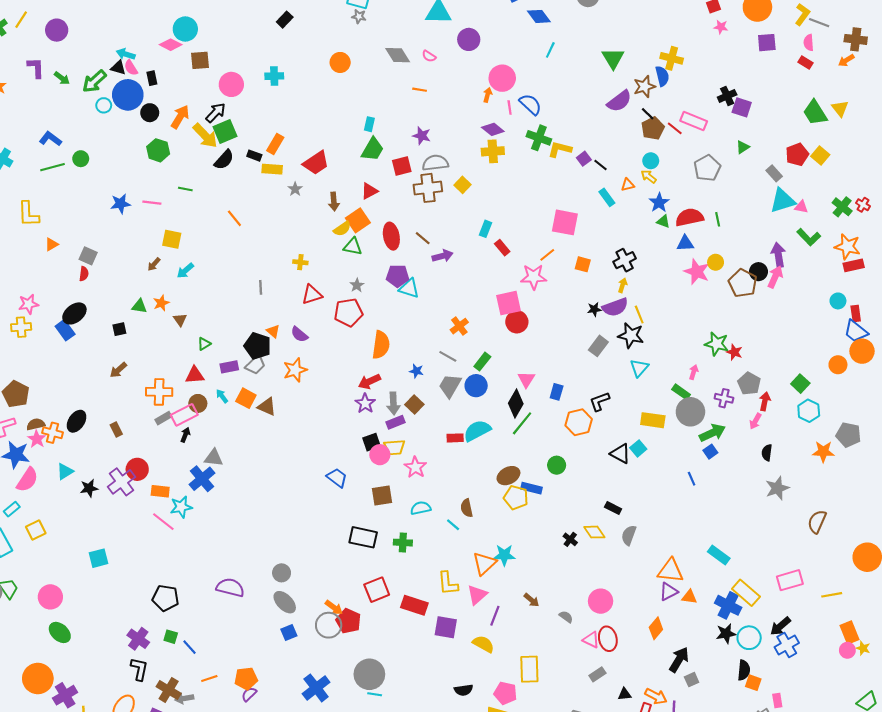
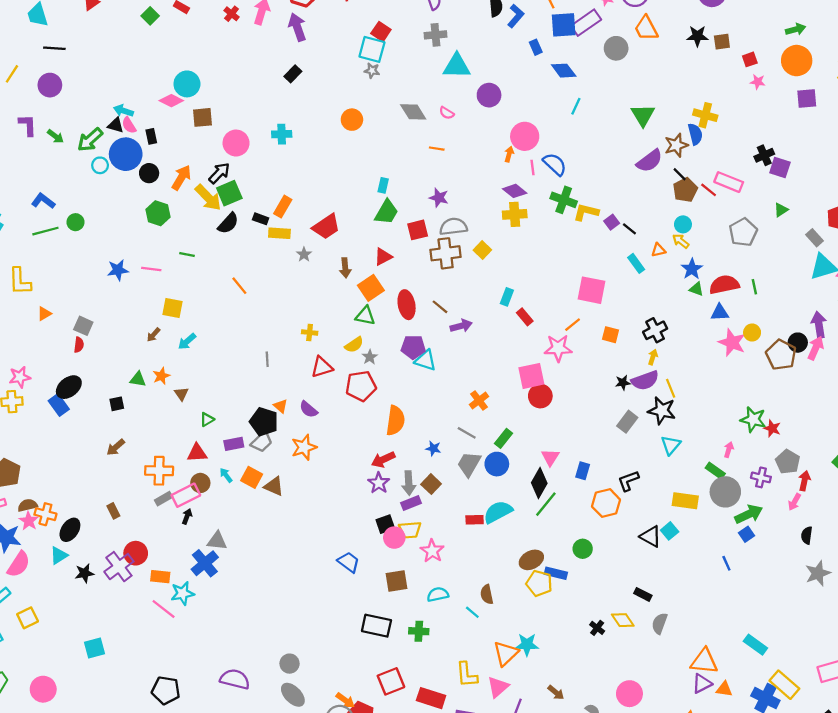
yellow semicircle: (342, 229) -> (354, 345), moved
black ellipse: (77, 421) -> (70, 530), moved

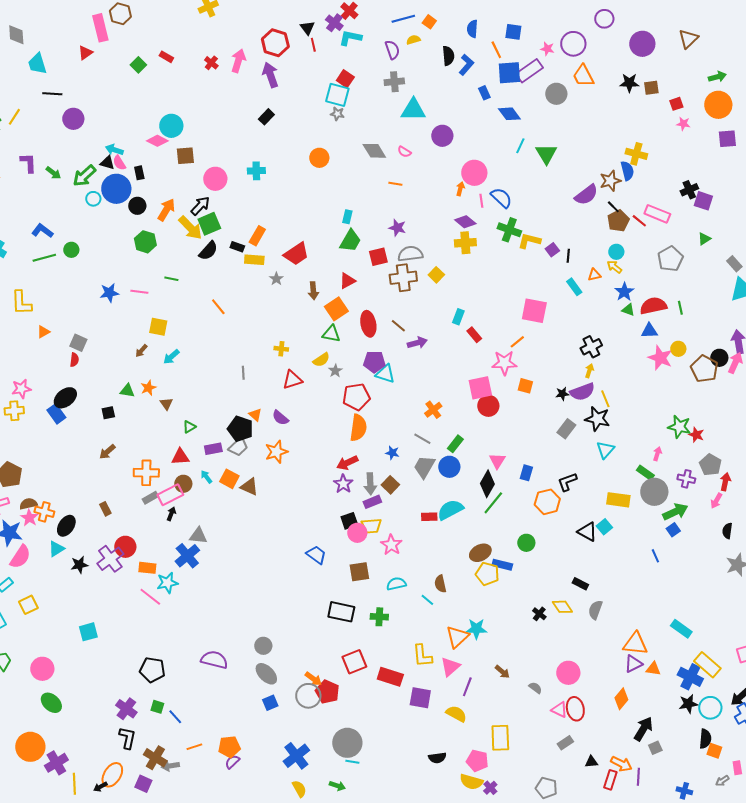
purple circle: (50, 85) -> (73, 119), moved
green triangle: (643, 115) -> (546, 154), moved
black line: (629, 229) -> (568, 256), turned 56
orange square: (611, 335) -> (525, 386), moved
red pentagon: (361, 386) -> (356, 397), moved

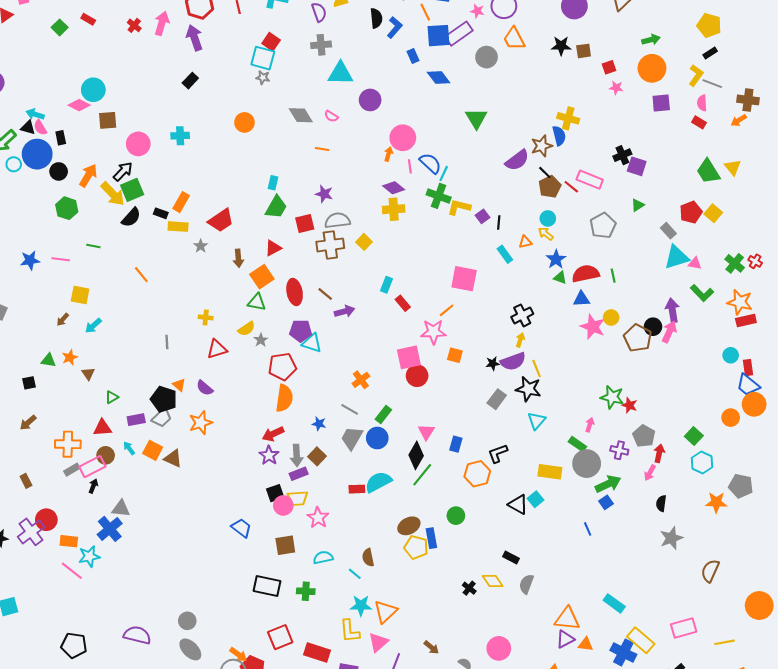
cyan line: (520, 146) -> (444, 173), moved
blue rectangle: (502, 565) -> (431, 538), turned 66
cyan star: (476, 629) -> (361, 606), moved

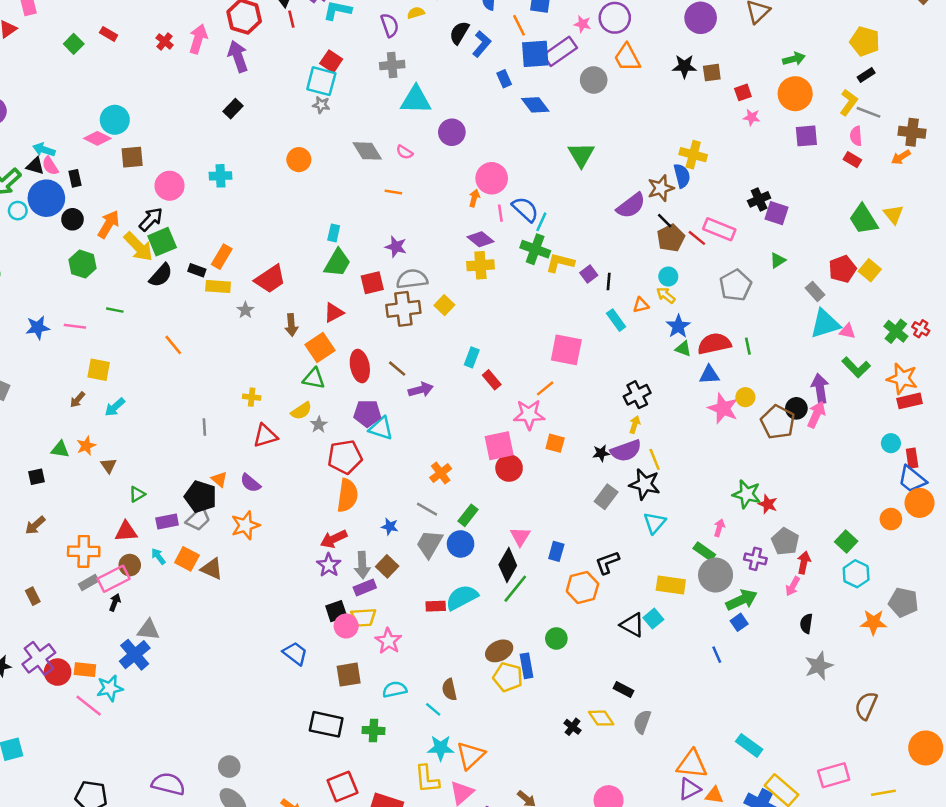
black semicircle: (376, 18) -> (459, 33), turned -144
red circle: (46, 520) -> (58, 672), moved

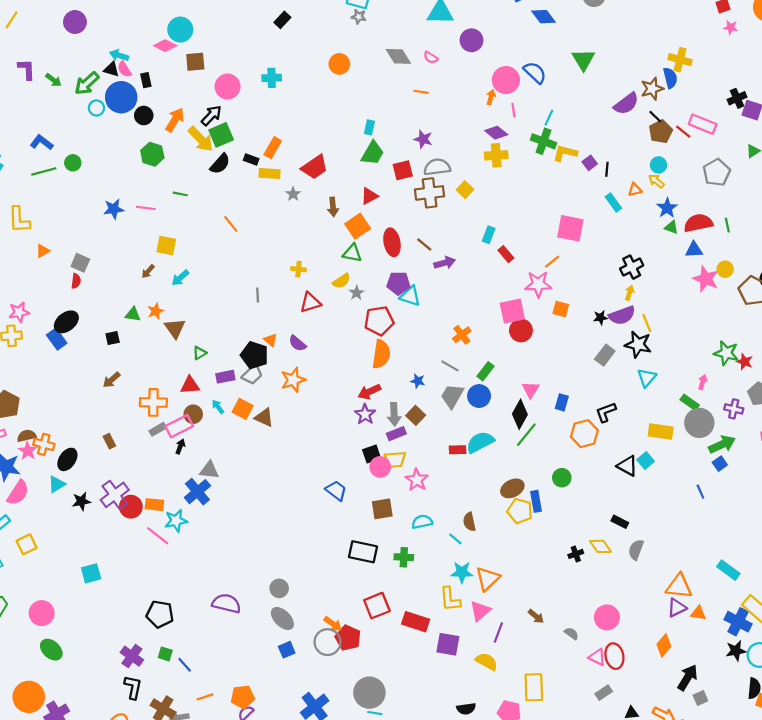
blue semicircle: (525, 209) -> (535, 73), moved
brown triangle: (109, 466) -> (175, 328), size x1.5
black cross: (573, 727) -> (576, 554), turned 32

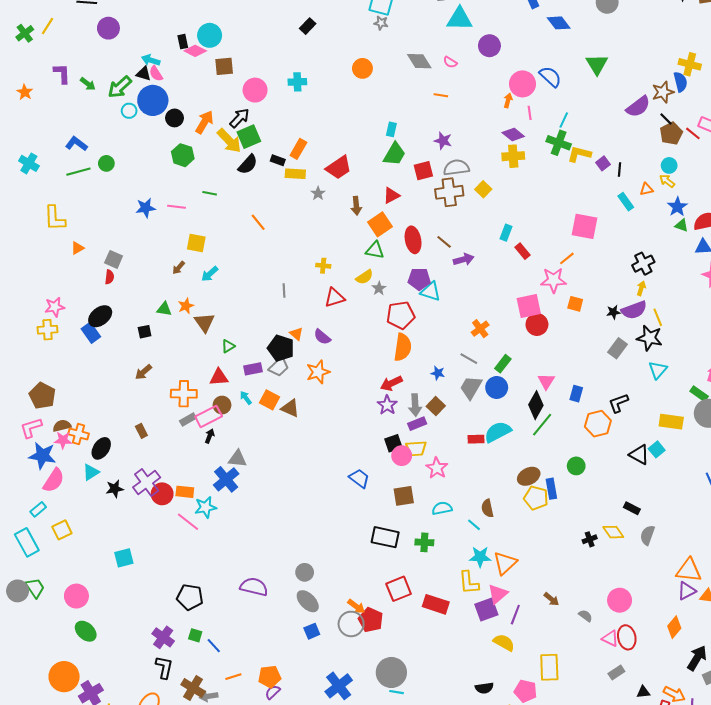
black rectangle: (146, 80) -> (183, 42), moved
pink star: (28, 451) -> (63, 440), turned -30
purple square: (448, 644) -> (486, 609), moved, turned -30

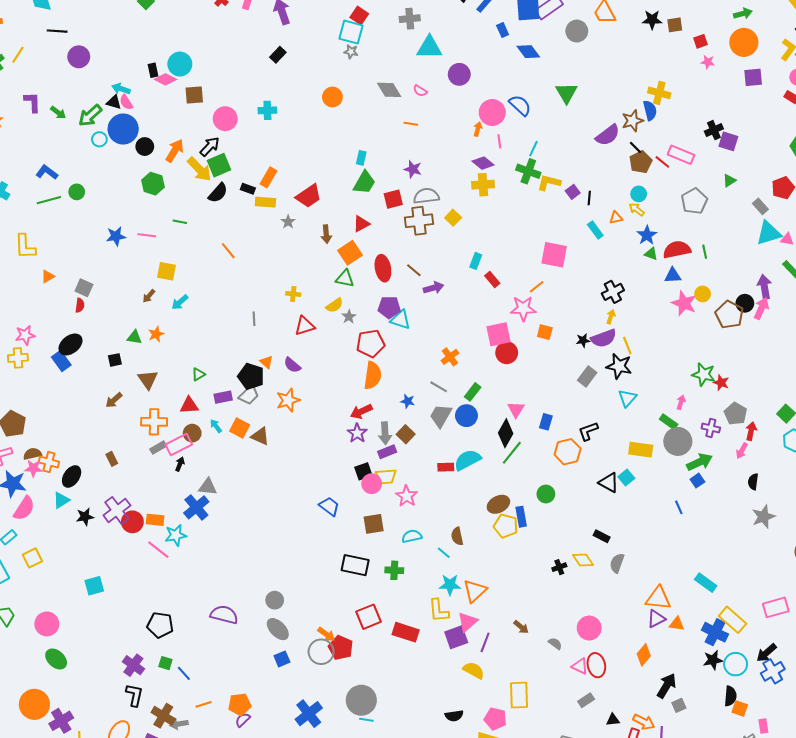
brown triangle: (204, 322) -> (148, 380), moved

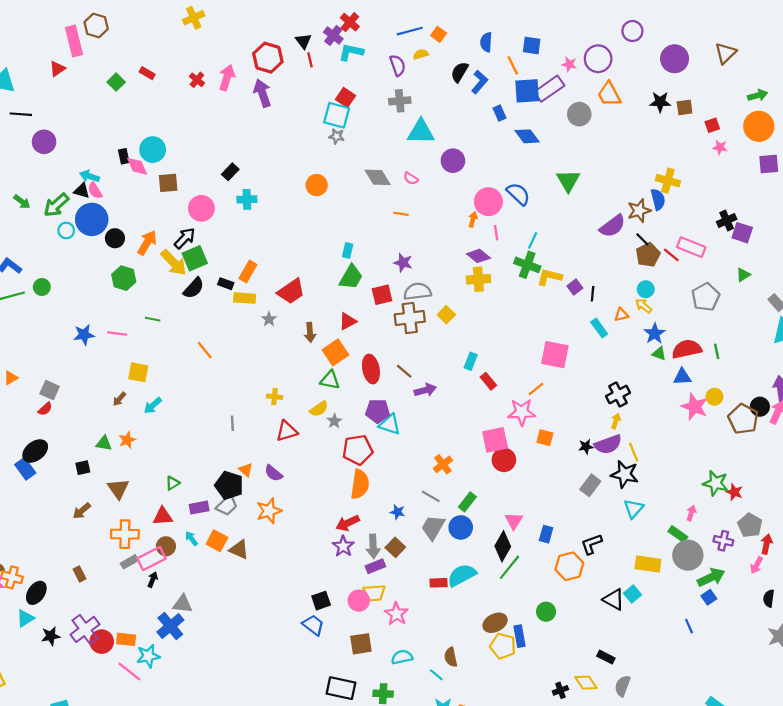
black rectangle: (278, 55) -> (230, 172), moved
pink diamond: (165, 79) -> (137, 166), turned 40
red semicircle: (80, 305) -> (45, 409), turned 40
black square: (363, 471) -> (321, 601), moved

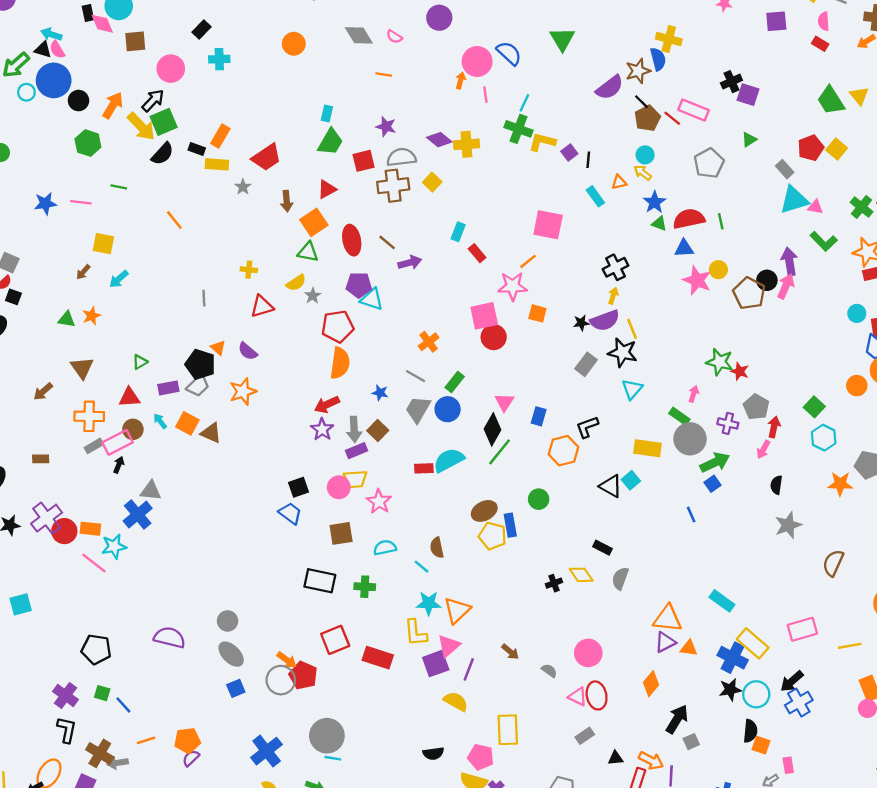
purple diamond: (478, 256) -> (439, 140), moved
black square: (83, 468) -> (13, 297), moved, turned 32
brown rectangle: (80, 574) -> (41, 459), turned -64

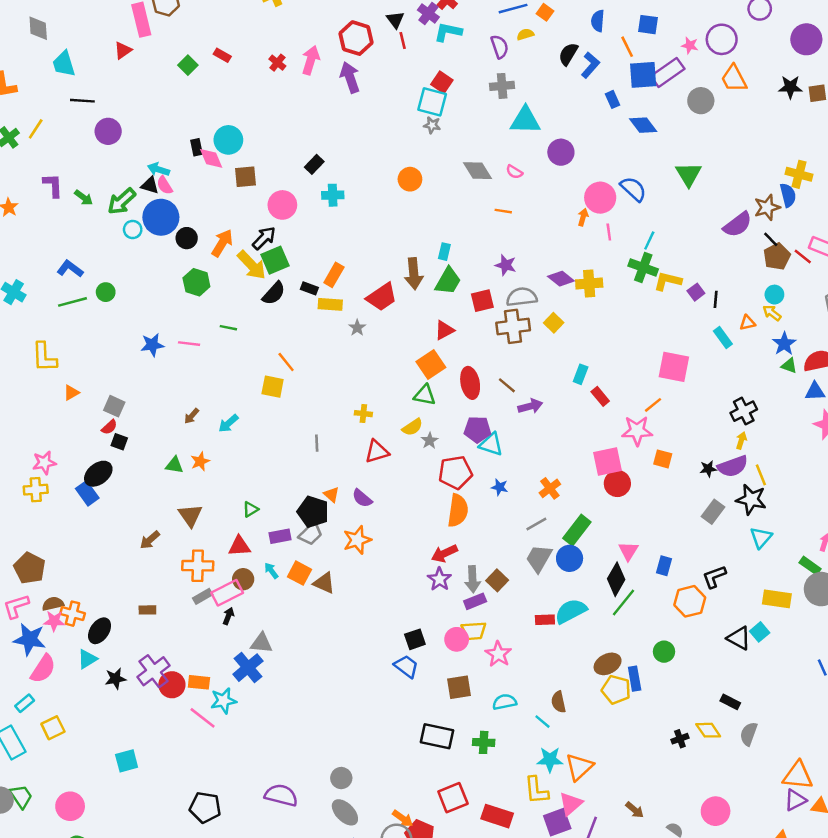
brown arrow: (287, 201) -> (414, 274), moved, size x1.4
yellow square: (103, 244) -> (273, 387), moved
gray line: (416, 376) -> (536, 524), turned -60
green rectangle: (455, 382) -> (577, 530), size x1.4
blue star: (380, 393) -> (500, 487), moved

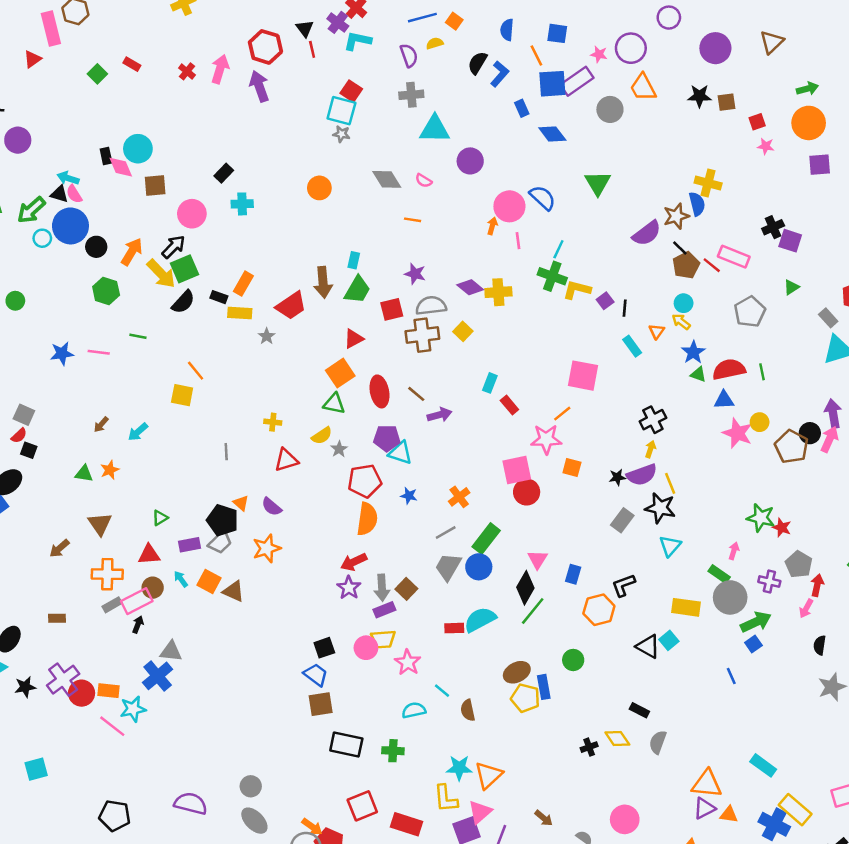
orange triangle: (747, 323) -> (657, 331), turned -42
brown square: (459, 687) -> (321, 704), moved
cyan line: (543, 722) -> (442, 691), moved

